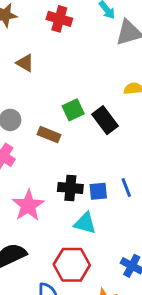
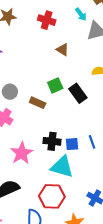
brown triangle: (25, 63) -> (63, 50), moved
cyan triangle: (85, 223) -> (62, 167), size x1.4

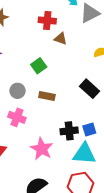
red cross: (47, 20) -> (47, 20), moved
green square: (55, 85) -> (39, 66), moved
black rectangle: (78, 93) -> (89, 89), moved

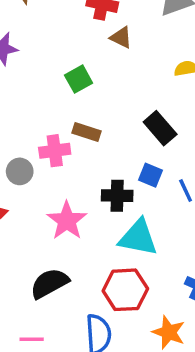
gray circle: (17, 91) -> (20, 171), moved
pink cross: (17, 117) -> (55, 151), moved, turned -36
blue square: (89, 129) -> (150, 175), moved, turned 32

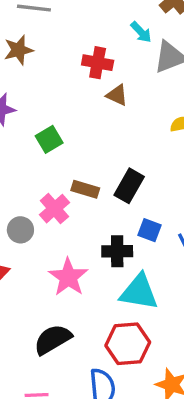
green square: (79, 79) -> (49, 139), moved
black rectangle: (160, 128) -> (129, 186), moved, turned 72
pink cross: (55, 151) -> (54, 209), turned -32

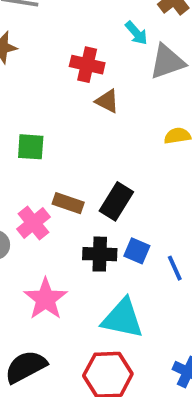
green square: (49, 139) -> (31, 147), turned 32
black cross: (117, 251) -> (100, 254), moved

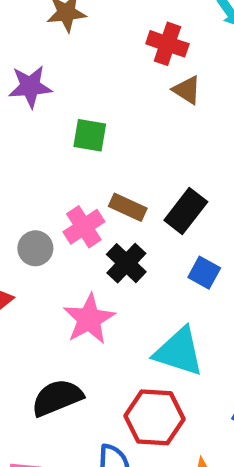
black cross: (100, 254) -> (126, 263), moved, turned 36

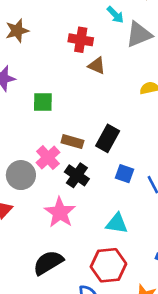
gray circle: (35, 248) -> (21, 175), size x1.4
cyan triangle: (179, 352) -> (117, 223), size x0.7

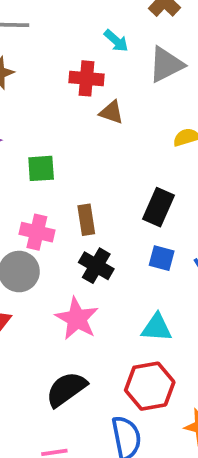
cyan arrow: (115, 15) -> (116, 41), moved
black rectangle: (108, 138) -> (159, 207), moved
brown rectangle: (72, 142) -> (86, 220), turned 70
pink cross: (48, 158) -> (37, 232), moved, turned -30

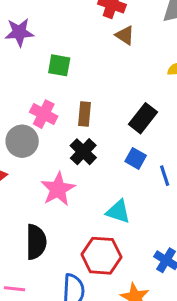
black semicircle: (66, 389) -> (36, 242), turned 112

